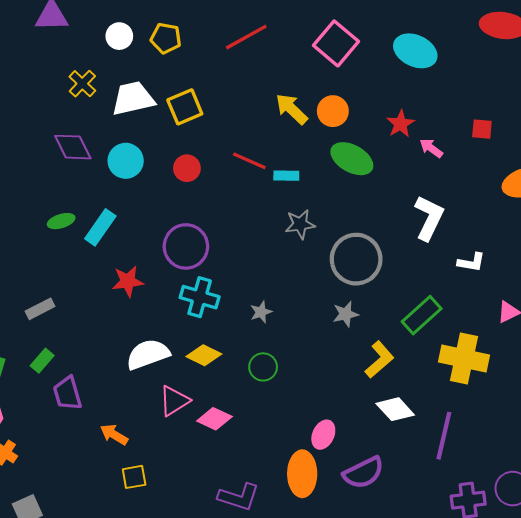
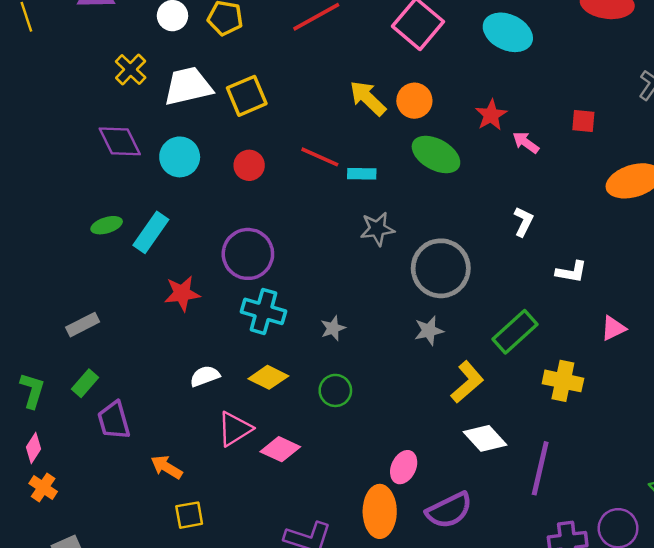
white L-shape: (429, 218) -> (523, 222), size x0.6
white semicircle: (148, 354) -> (205, 376), size x0.6
yellow cross: (464, 358) -> (563, 381), size x0.7

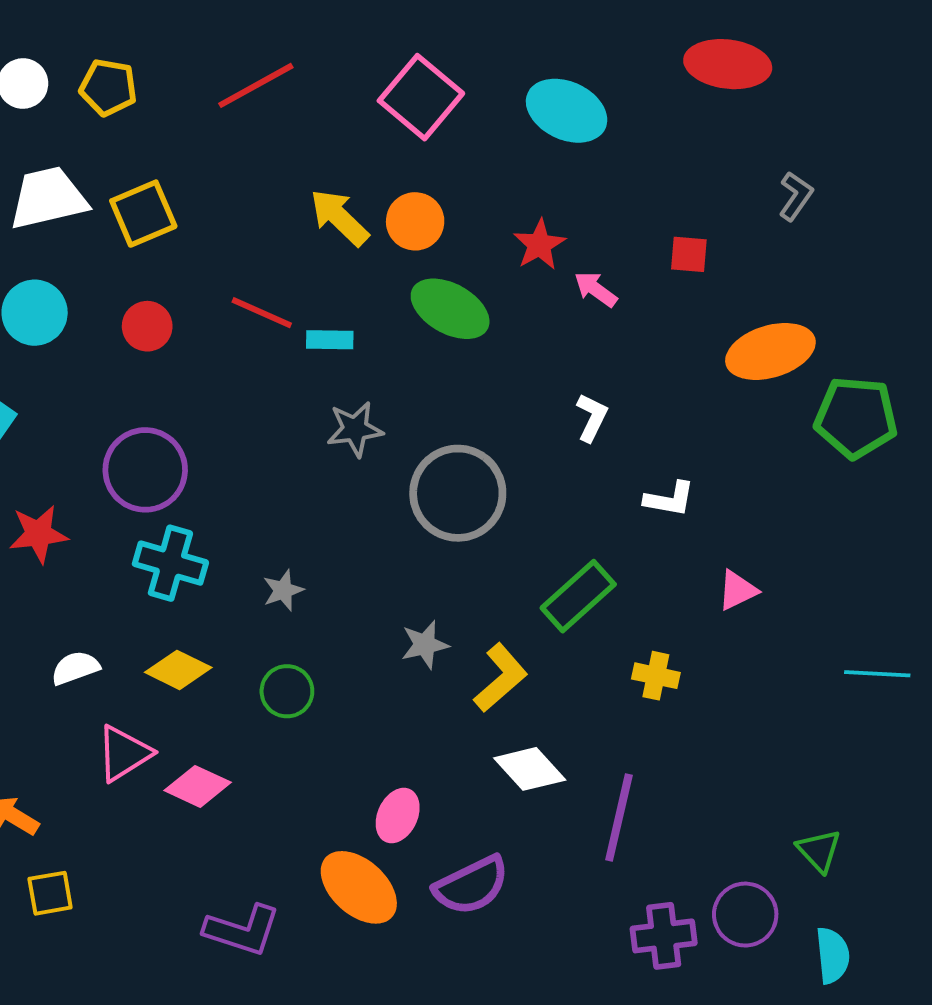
gray star: (429, 331) -> (425, 645), moved
yellow cross: (563, 381) -> (656, 676), size x0.7
orange ellipse: (380, 511) -> (359, 887), turned -48

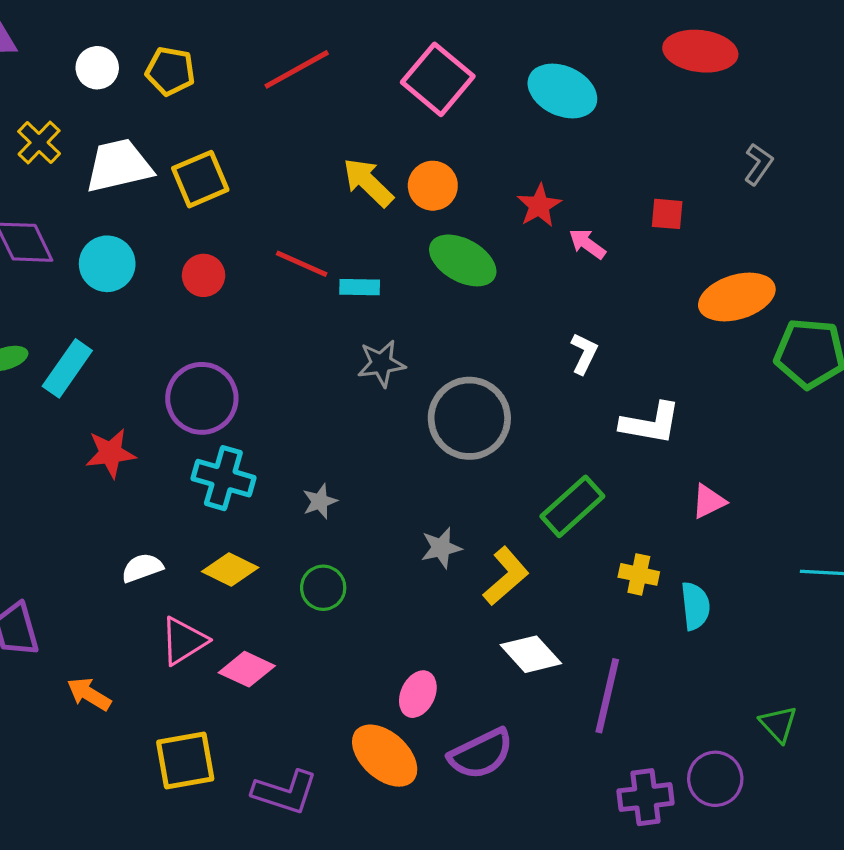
white L-shape: (669, 499) -> (650, 423), size x1.4
yellow square: (50, 893) -> (185, 761), moved, size x1.5
cyan semicircle: (833, 955) -> (695, 606), moved

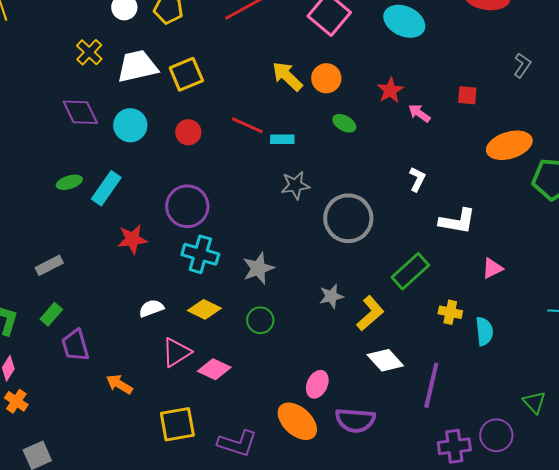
green ellipse: (463, 260) -> (344, 123), size x0.6
gray star: (320, 501) -> (258, 268), size x1.5
purple semicircle: (481, 754) -> (355, 420), turned 30

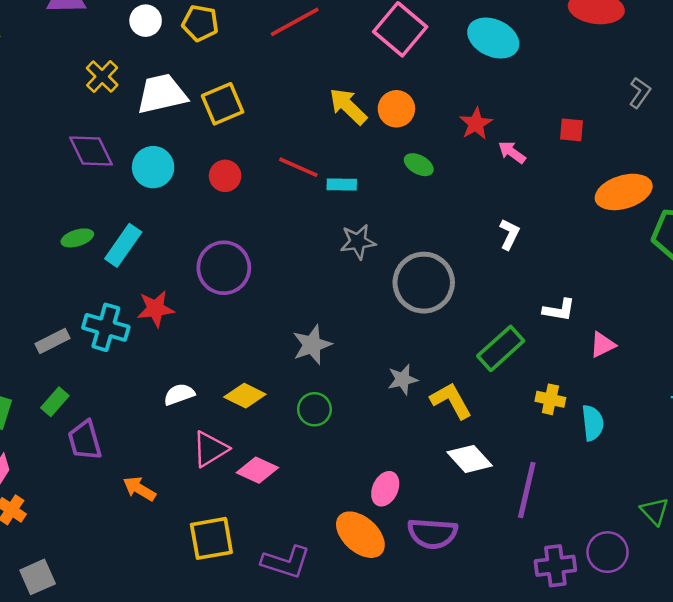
white L-shape: (457, 221) -> (559, 310), moved, size x0.7
cyan cross: (200, 254) -> (106, 327), moved
yellow L-shape: (370, 313) -> (451, 401), turned -78

